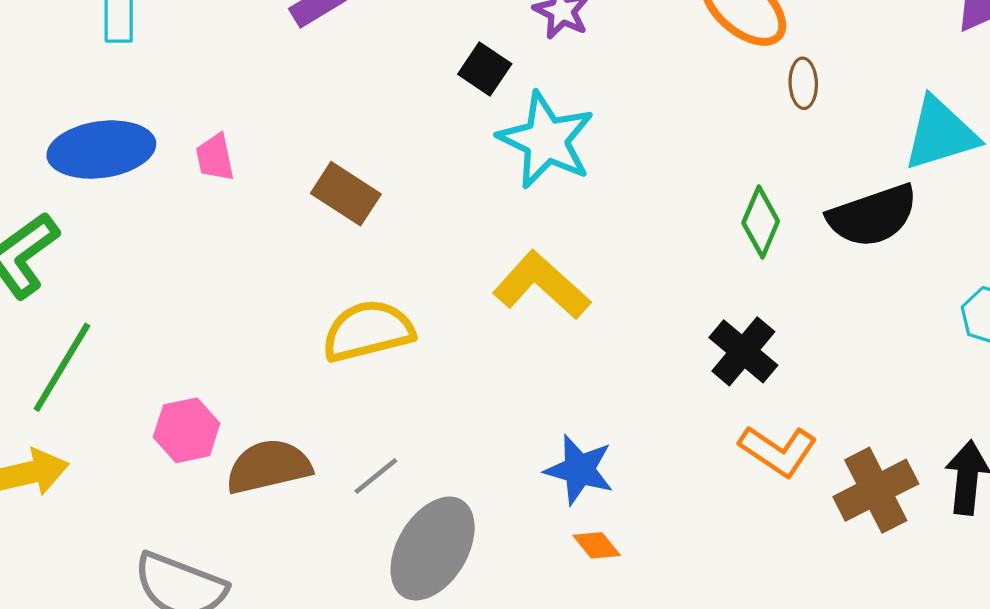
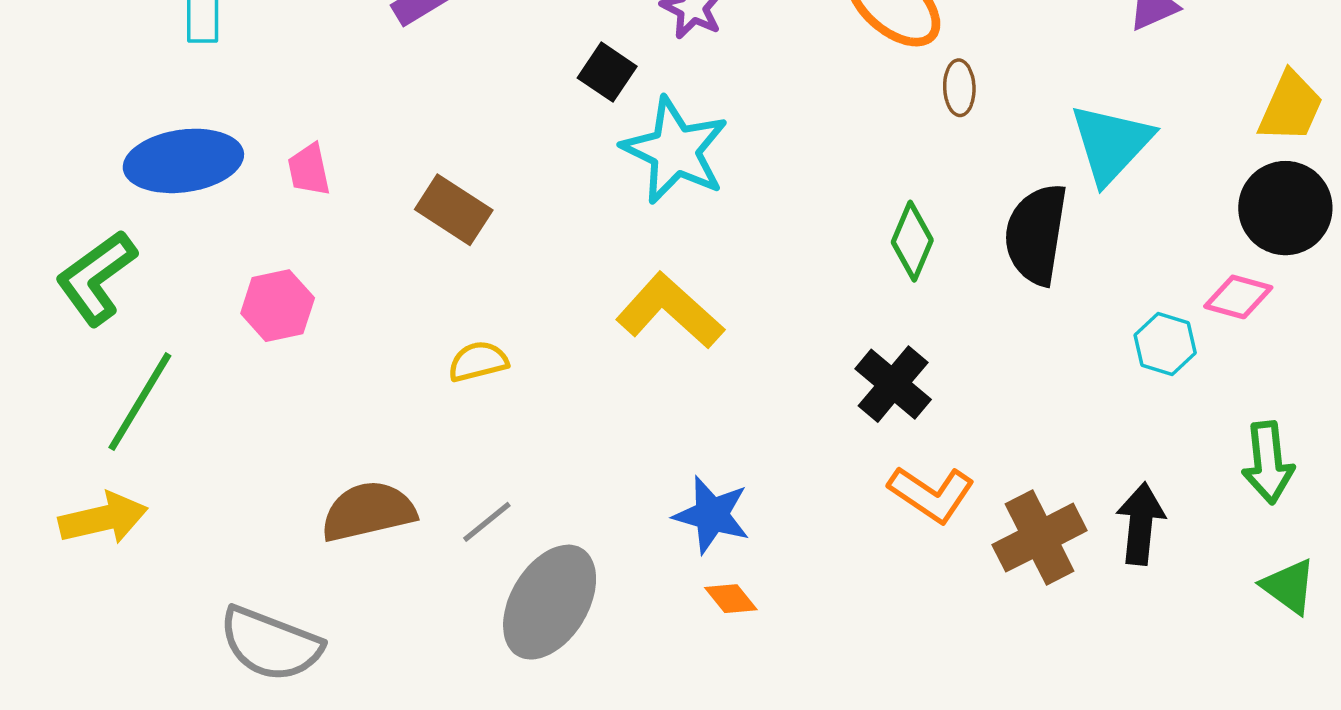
cyan triangle: (940, 134) -> (1111, 144), turned -30
black semicircle: (873, 216) -> (1036, 234), turned 118
yellow semicircle: (368, 331) -> (478, 361), size x0.6
pink hexagon: (187, 430) -> (278, 306), moved

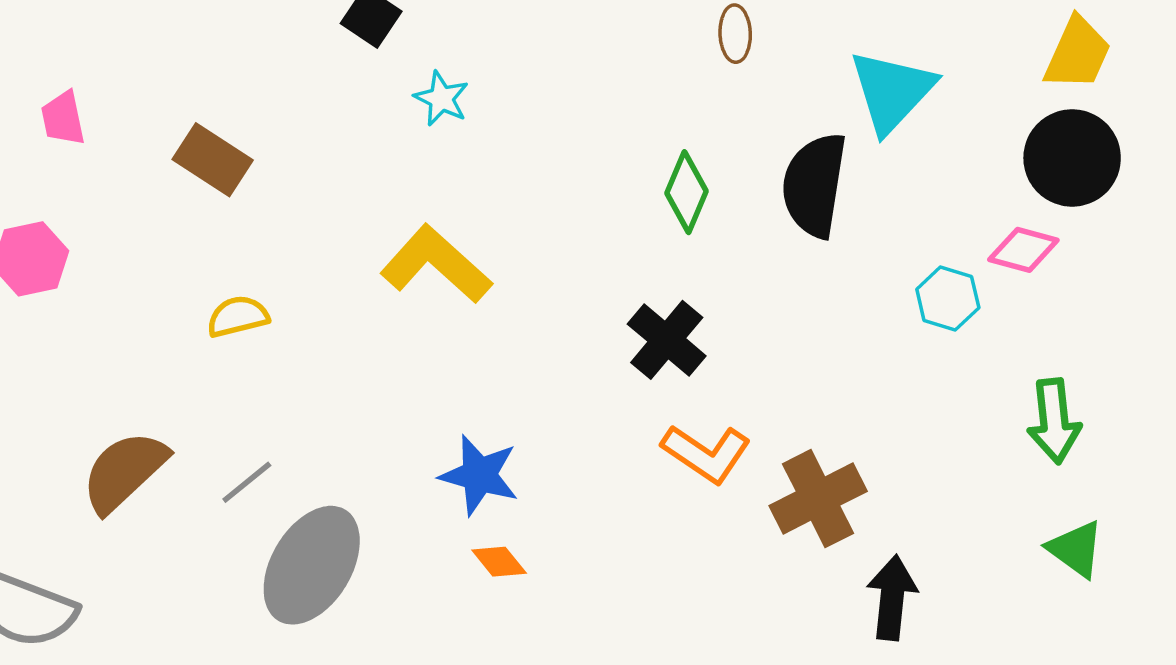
cyan star: (675, 150) -> (441, 98), size x0.5
brown semicircle: (368, 511) -> (124, 471), turned -30
black arrow: (1141, 524) -> (892, 598), moved

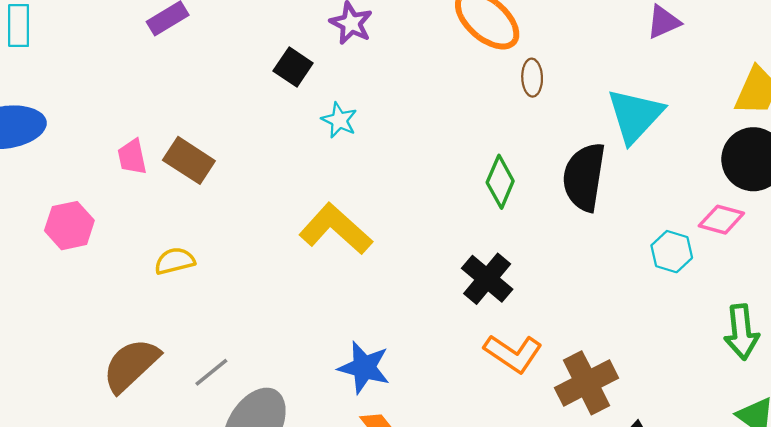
pink trapezoid: (63, 118) -> (132, 157), moved
yellow semicircle: (238, 317) -> (175, 261), moved

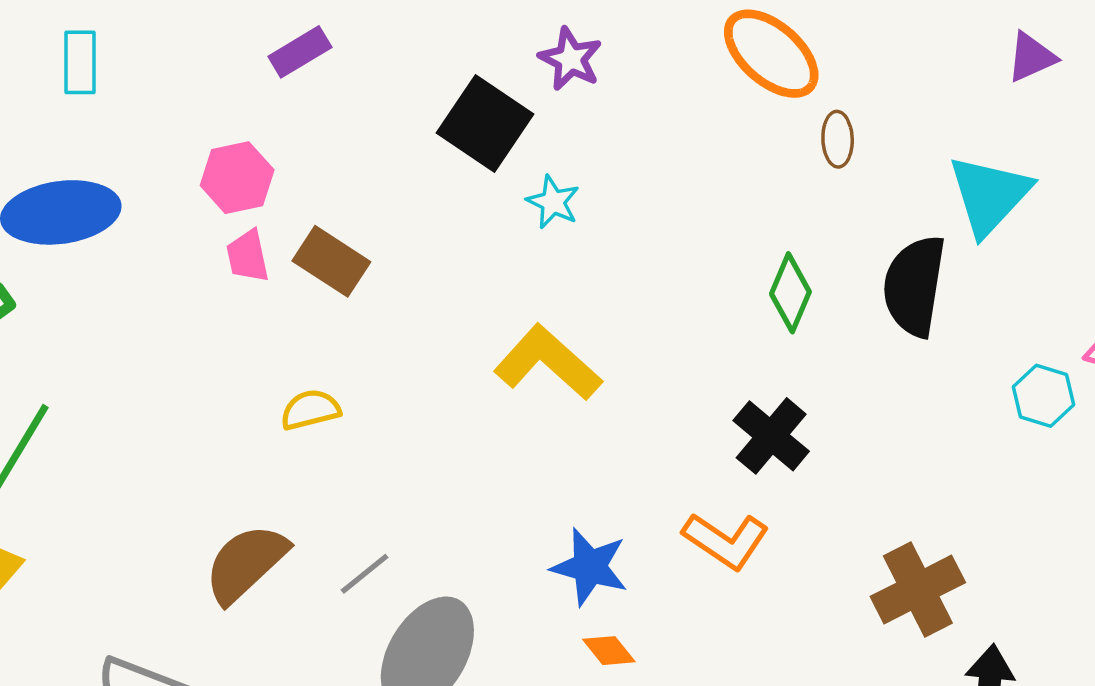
black square: (293, 67) -> (485, 123), size x1.6
pink hexagon: (69, 226) -> (237, 178), moved
orange L-shape: (513, 353) -> (726, 541), moved

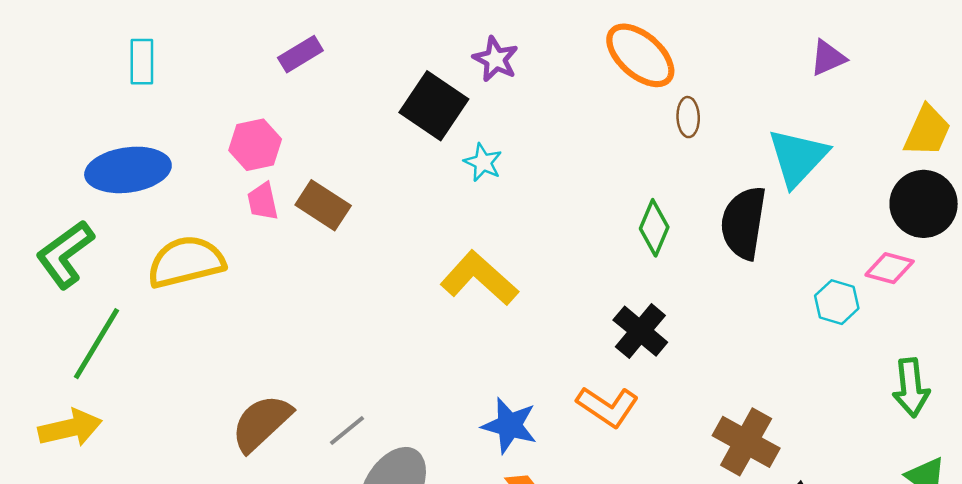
yellow semicircle: (310, 410) -> (186, 262), moved, size x1.8
brown cross: (918, 589) -> (746, 442), turned -34

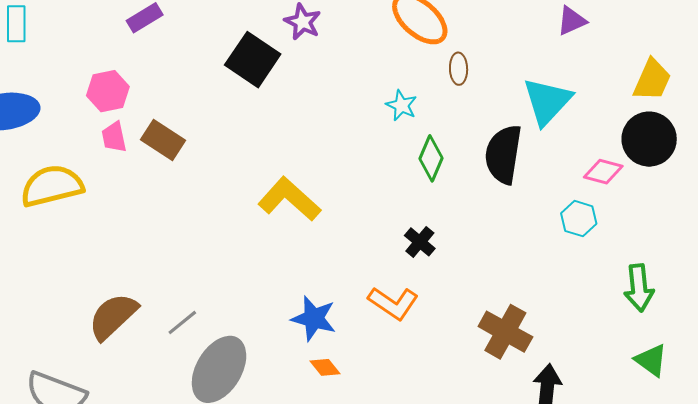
cyan star: (483, 162) -> (401, 105), moved
pink diamond: (890, 268) -> (603, 172), moved
black cross: (640, 331) -> (420, 242), size x0.7

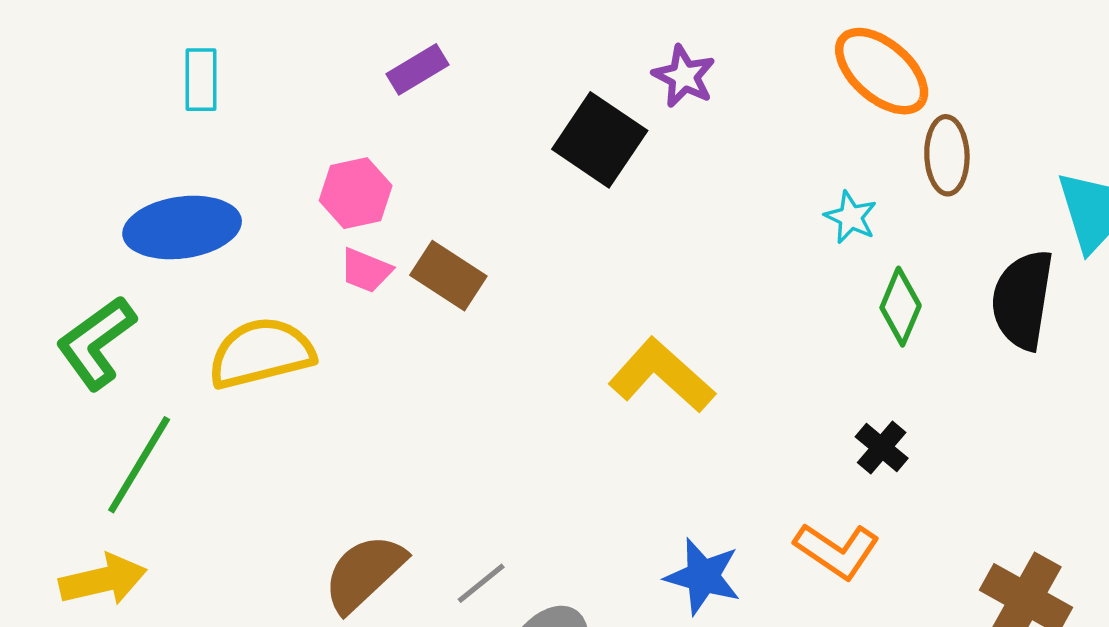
brown ellipse: (459, 69) -> (947, 155), size x1.4
pink trapezoid: (114, 137) -> (366, 270), turned -56

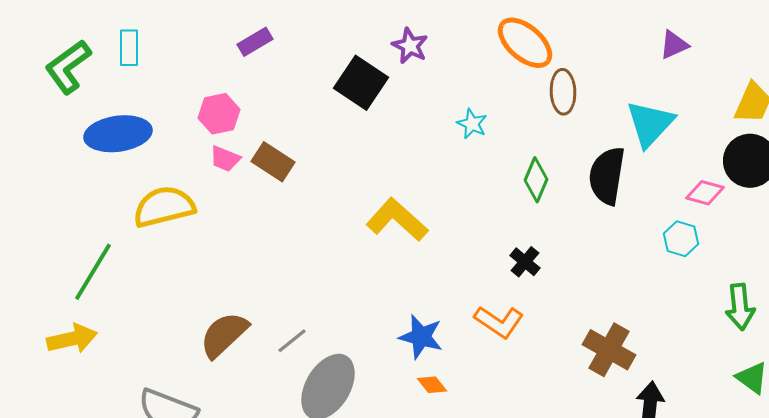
cyan star: (851, 217) -> (472, 124), moved
green L-shape: (96, 343) -> (68, 67), moved

